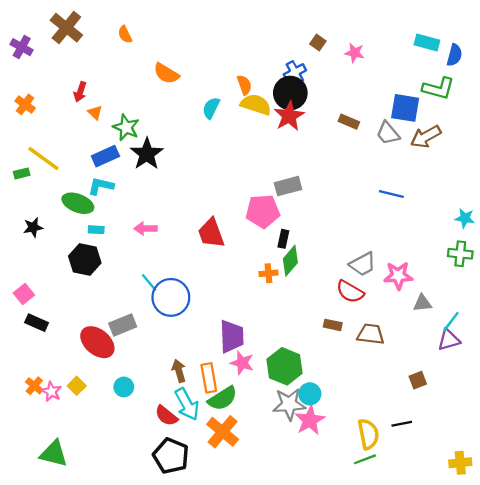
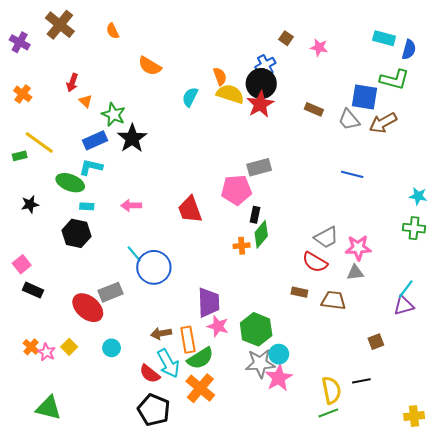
gray triangle: (422, 303) -> (355, 273), moved
brown arrow: (179, 371) -> (161, 333), turned -84

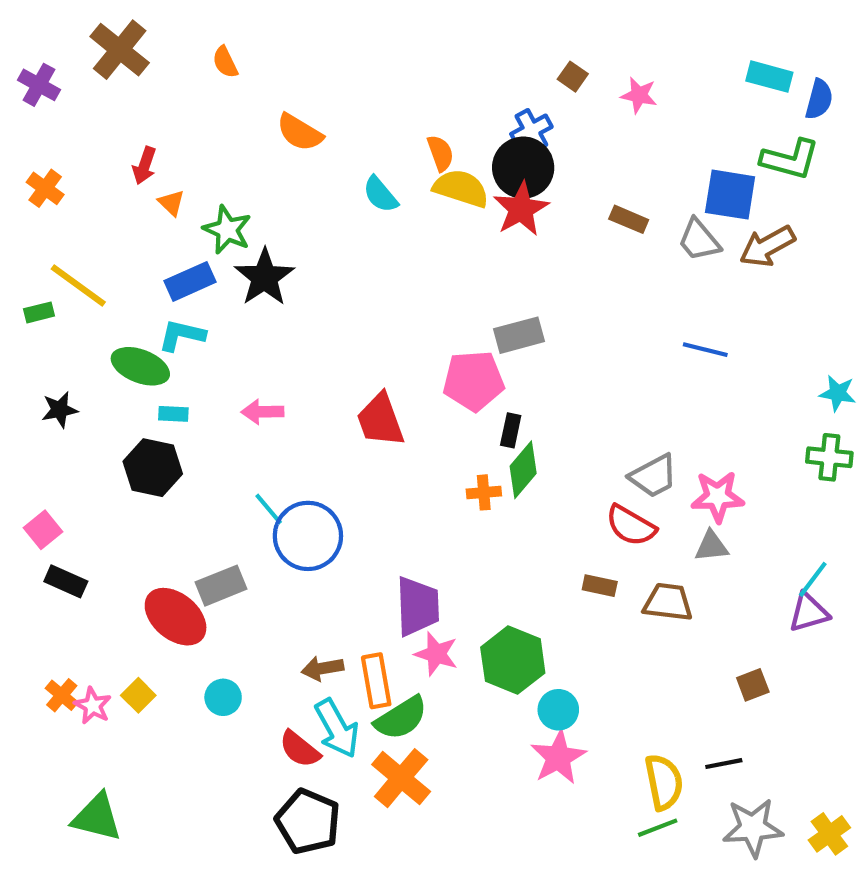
cyan semicircle: (190, 97) -> (380, 195), turned -66
gray star: (260, 363) -> (753, 828), moved
yellow cross: (414, 416) -> (829, 834), turned -30

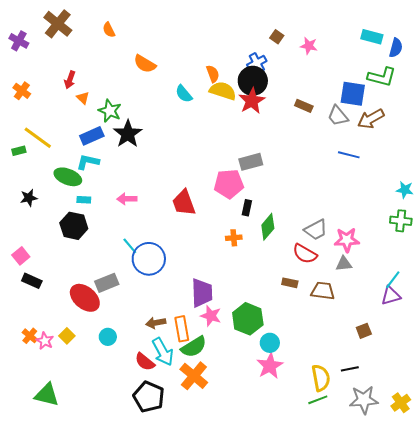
blue line: (705, 350) -> (349, 155), moved
green diamond: (523, 470) -> (268, 227), moved

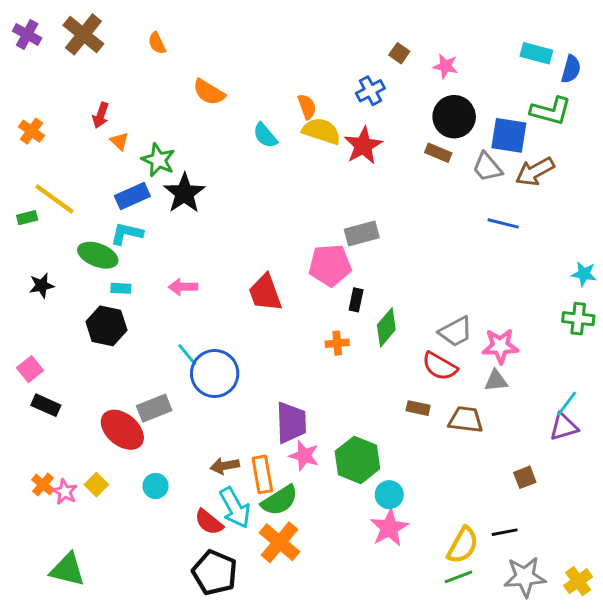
purple cross: (19, 41) -> (27, 34), moved
black circle: (253, 81) -> (454, 117), moved
yellow semicircle: (321, 378) -> (463, 545), turned 40

